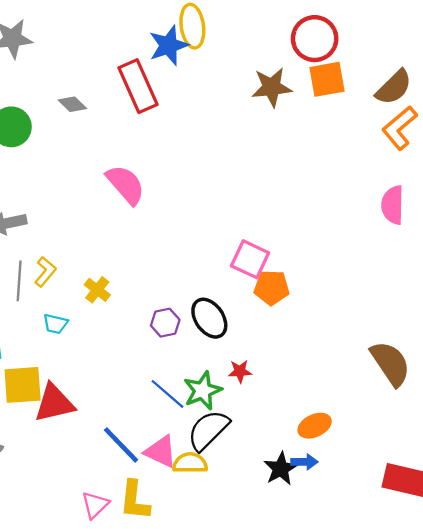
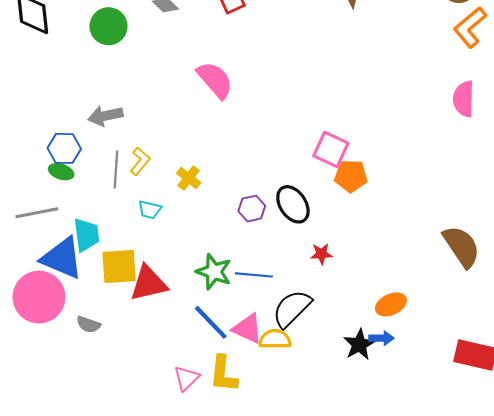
green star: (203, 391) -> (214, 272), moved, turned -30
blue line: (167, 394) -> (254, 275), turned -36

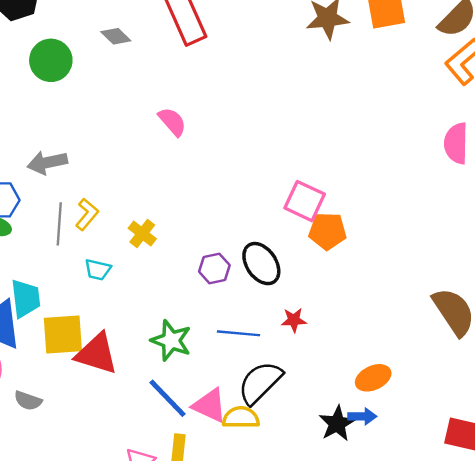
pink semicircle: (215, 80) -> (172, 122), size x0.7
blue line: (254, 275) -> (238, 333), moved
red triangle: (149, 283) -> (97, 354), turned 30

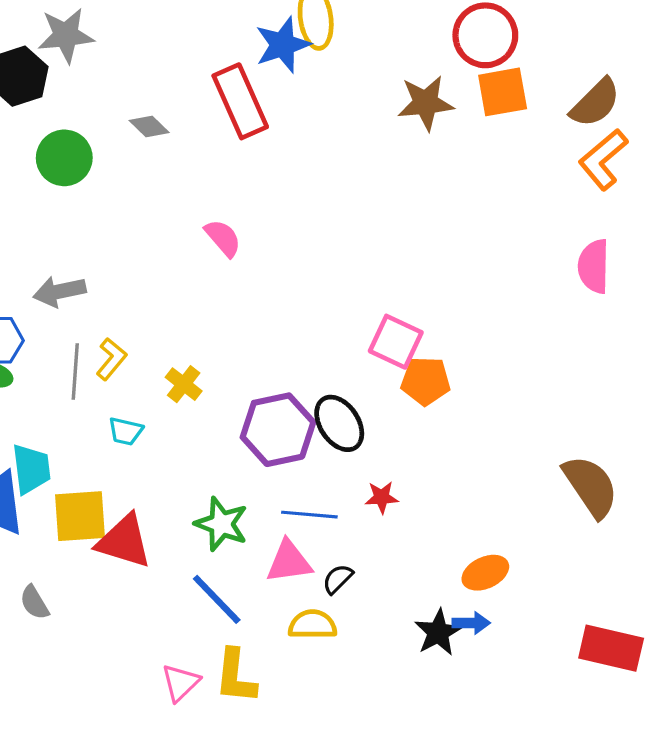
purple hexagon: (214, 268) -> (278, 430), size x1.8
black semicircle: (260, 383) -> (338, 579), size x0.5
gray semicircle: (28, 401) -> (34, 603), turned 40
pink triangle: (210, 405) -> (289, 562), moved, turned -33

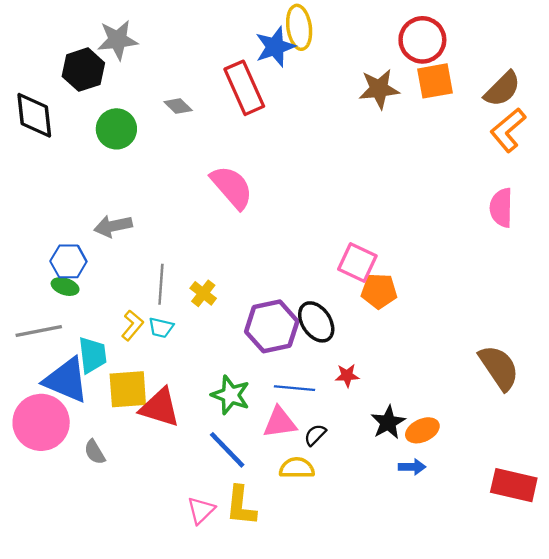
pink semicircle: (223, 238) -> (232, 187), size x1.6
yellow L-shape: (111, 359) -> (132, 325), moved
gray line: (75, 372) -> (161, 284), moved
black star: (438, 632) -> (388, 422), moved

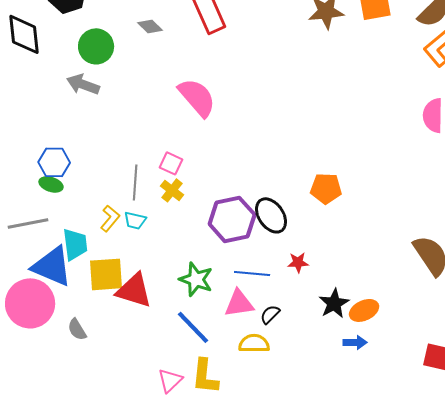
gray arrow: (113, 226) -> (83, 84), moved, turned 32
pink square: (357, 263) -> (171, 163), moved, size x0.7

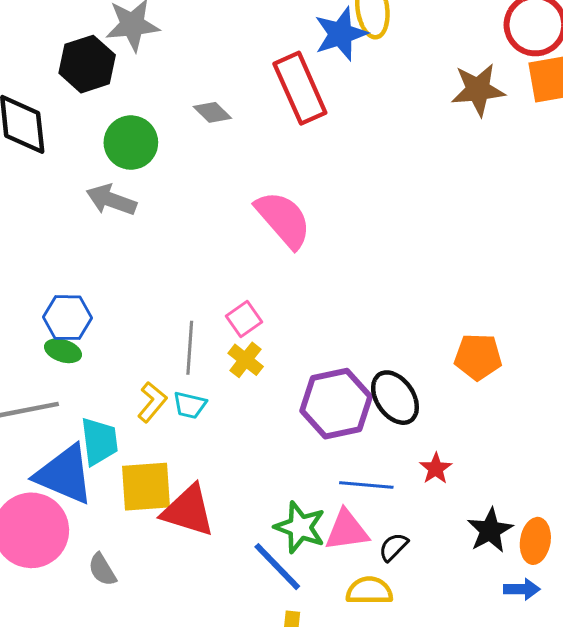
pink square: (171, 163) -> (244, 319), turned 30
red star: (298, 262) -> (436, 468), turned -30
green star: (196, 279) -> (300, 527), moved
orange ellipse: (364, 310) -> (535, 541), turned -56

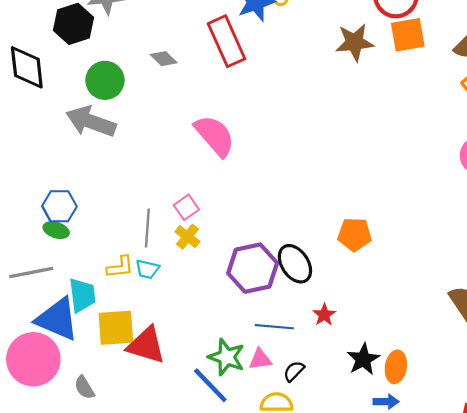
gray arrow: (111, 200) -> (91, 122), size x1.4
yellow L-shape: (152, 402) -> (120, 267), turned 44
pink triangle: (347, 530) -> (260, 359), size x0.7

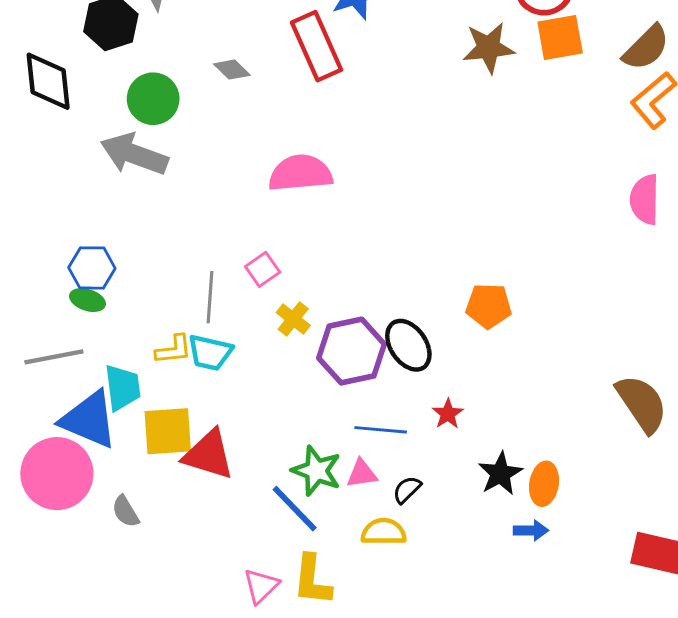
pink semicircle: (215, 136) -> (300, 173), turned -54
yellow cross: (187, 237) -> (293, 319), moved
cyan trapezoid: (147, 269) -> (210, 353), size x1.4

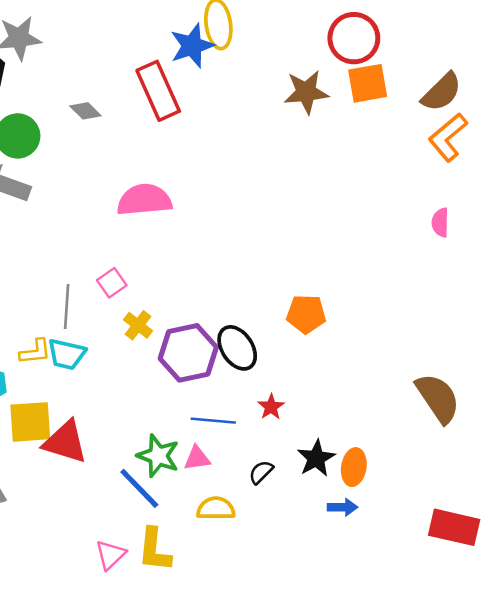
pink semicircle: (645, 199) -> (440, 222), size x0.7
black semicircle: (407, 490) -> (261, 472), moved

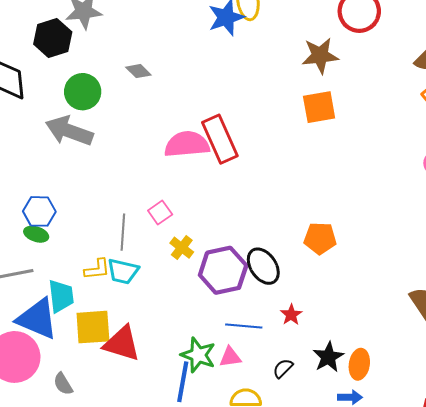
orange square: (368, 83) -> (319, 107), moved
red rectangle: (158, 91) -> (220, 139), moved
blue line: (139, 488) -> (183, 382), turned 54

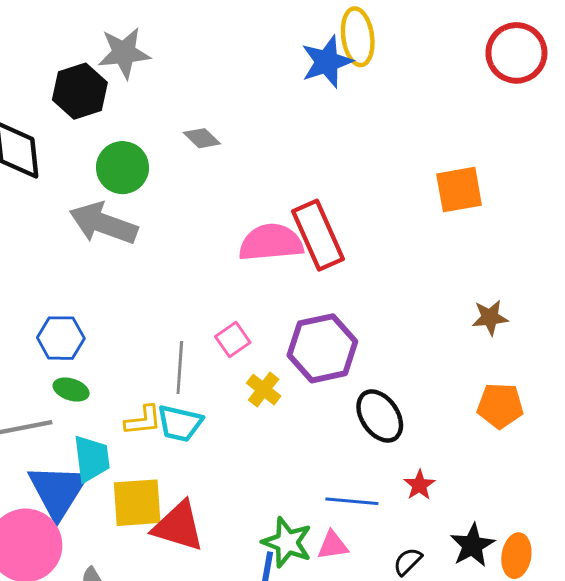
brown star: (320, 56) -> (490, 318), moved, size x0.7
green ellipse: (36, 234) -> (71, 390), moved
orange pentagon: (320, 238) -> (500, 406), moved
purple hexagon: (223, 270) -> (322, 348), moved
blue triangle: (37, 319) -> (58, 491), turned 39

